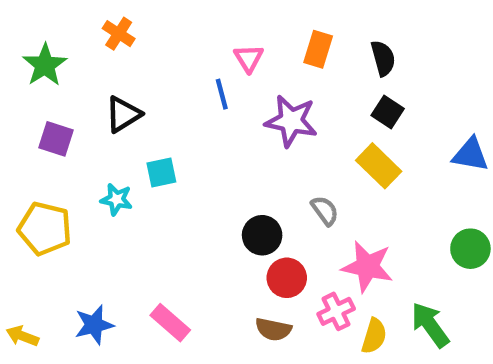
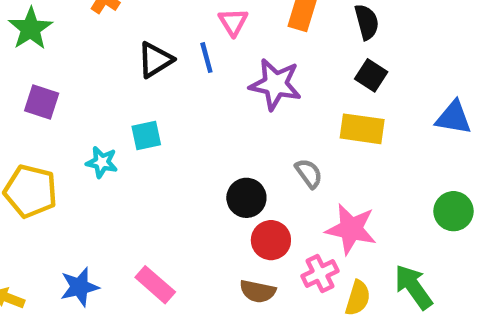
black triangle: (123, 114) -> (155, 60), moved
yellow rectangle: (379, 166) -> (362, 129), turned -36

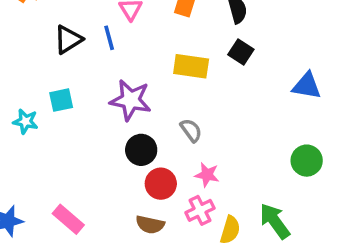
purple star: (275, 84) -> (131, 100), moved
yellow rectangle: (362, 129) -> (191, 66), moved
pink star: (351, 229) -> (207, 175), moved, size x0.6

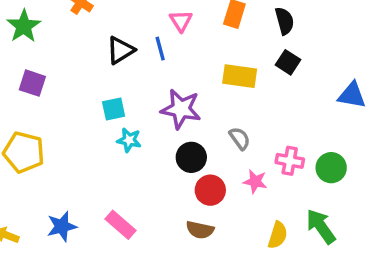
cyan star: (26, 121) -> (129, 140), moved
green circle: (307, 161) -> (331, 168), moved
pink cross: (200, 210) -> (290, 161), moved, turned 36

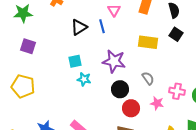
green star: (24, 26) -> (23, 13), turned 30

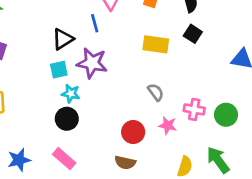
black triangle: (79, 27) -> (63, 39), moved
purple star: (114, 61) -> (92, 63), moved
black circle: (120, 89) -> (67, 119), moved

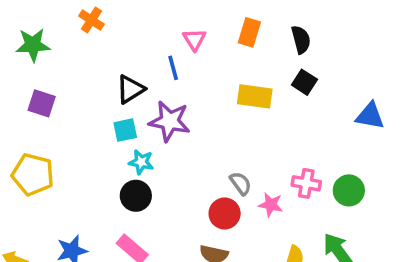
gray semicircle: (156, 92) -> (241, 183), moved

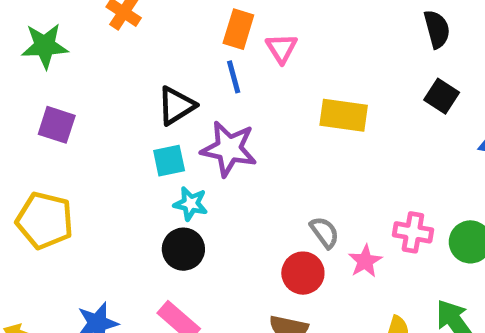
orange rectangle: (249, 32) -> (238, 29), moved
pink triangle: (194, 40) -> (281, 48), moved
black semicircle: (301, 40) -> (437, 29), moved
black square: (304, 82) -> (442, 96), moved
pink star: (271, 205) -> (365, 261), turned 30

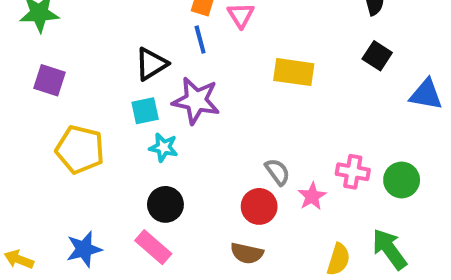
yellow pentagon: (45, 220) -> (80, 149), moved
black circle: (183, 249) -> (165, 204), moved

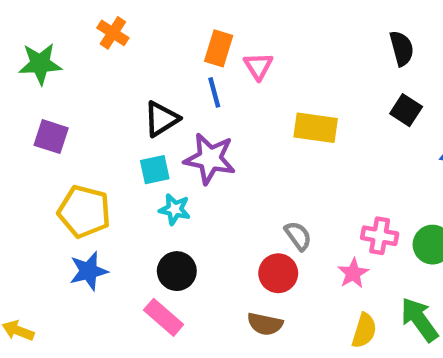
pink star: (312, 196) -> (353, 273), moved
blue star: (84, 249) -> (89, 271), moved

